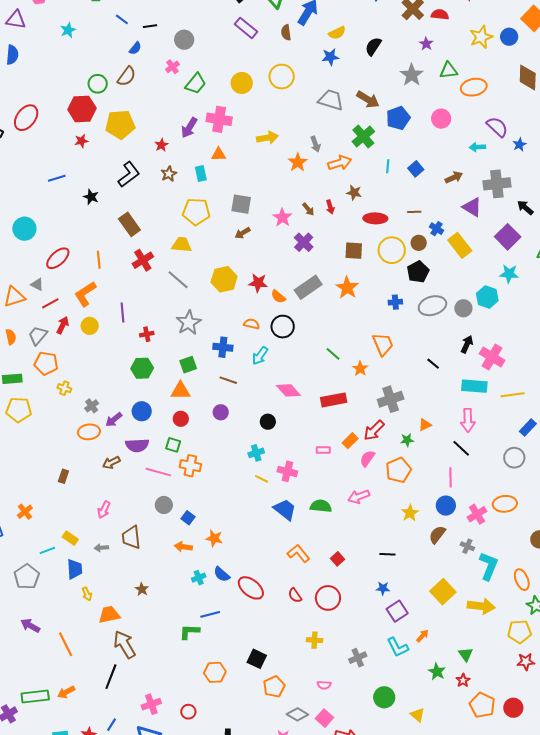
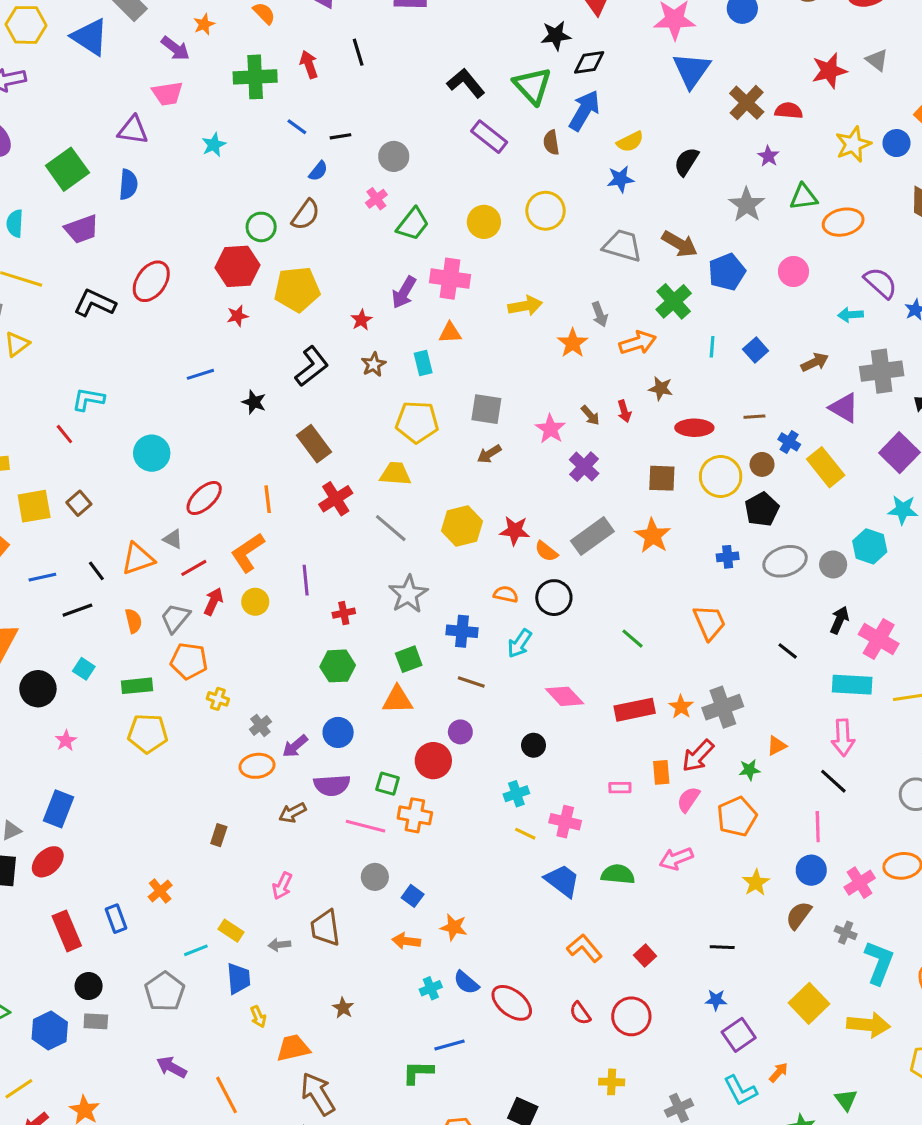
orange star: (360, 369) -> (681, 707), moved
red circle: (181, 419) -> (433, 761), moved, size x1.5
orange rectangle: (350, 441) -> (661, 772), turned -49

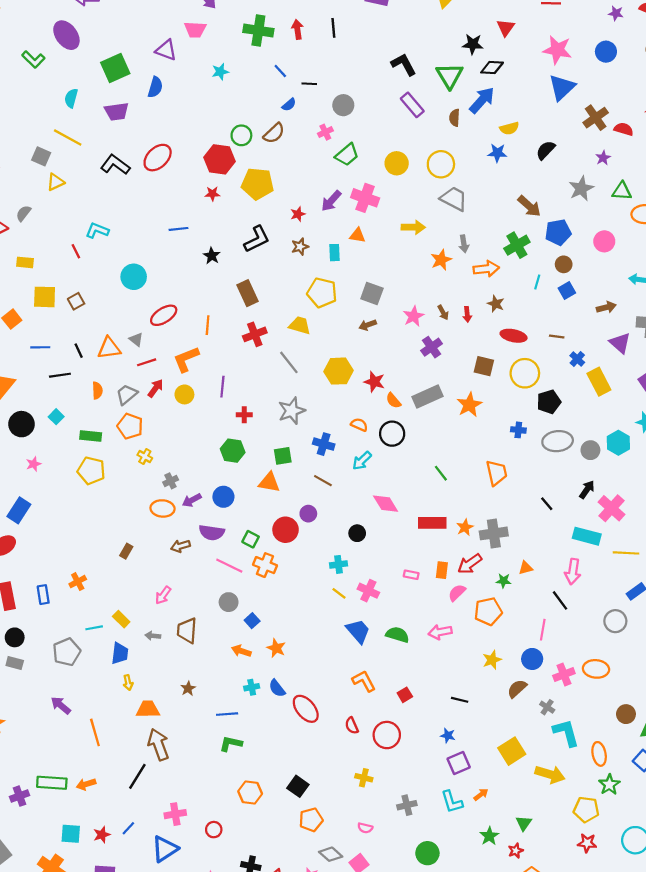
gray trapezoid: (622, 246) -> (454, 199), moved
brown circle: (762, 464) -> (564, 264), moved
cyan L-shape: (879, 963) -> (566, 733), turned -48
blue line: (450, 1045) -> (227, 714), moved

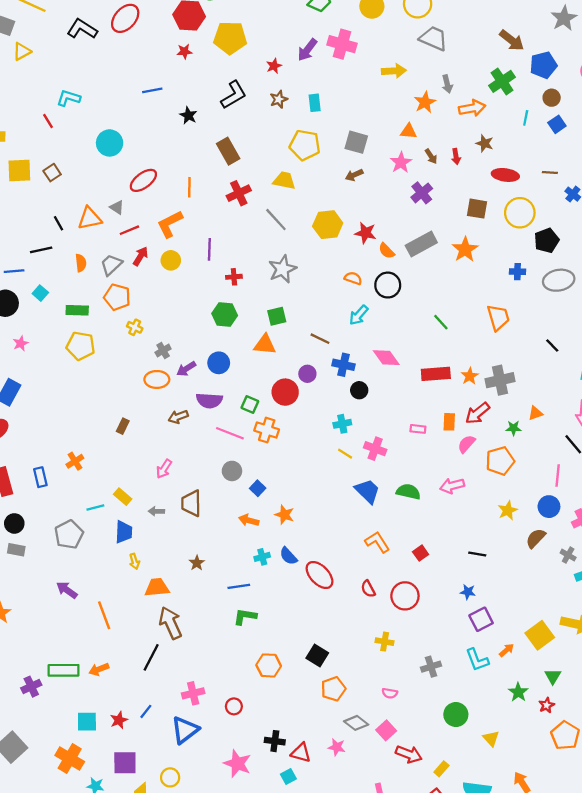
orange triangle: (357, 235) -> (408, 131), moved
blue line: (40, 347) -> (14, 271), moved
blue cross: (324, 444) -> (344, 365), moved
yellow square: (512, 751) -> (540, 635), moved

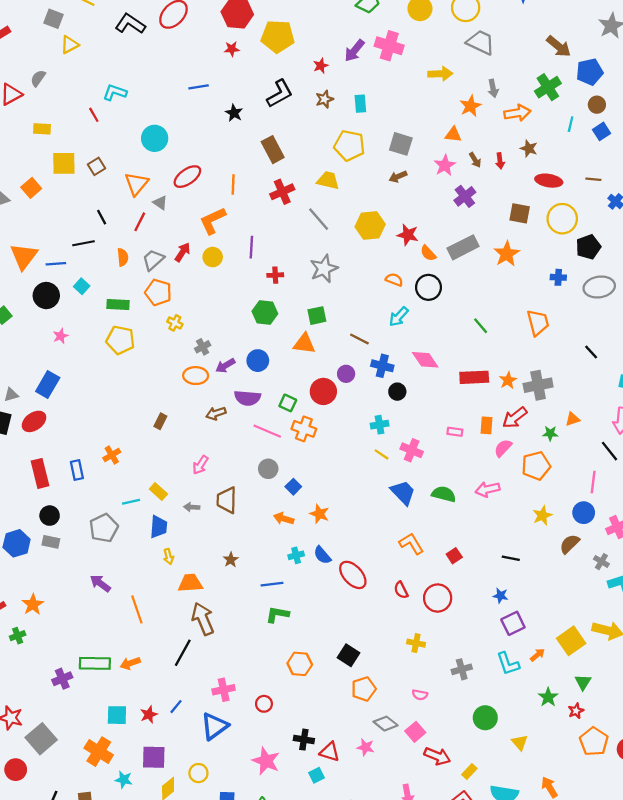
orange triangle: (90, 218) -> (136, 184), moved, turned -40
red line: (129, 230) -> (140, 222), moved, turned -42

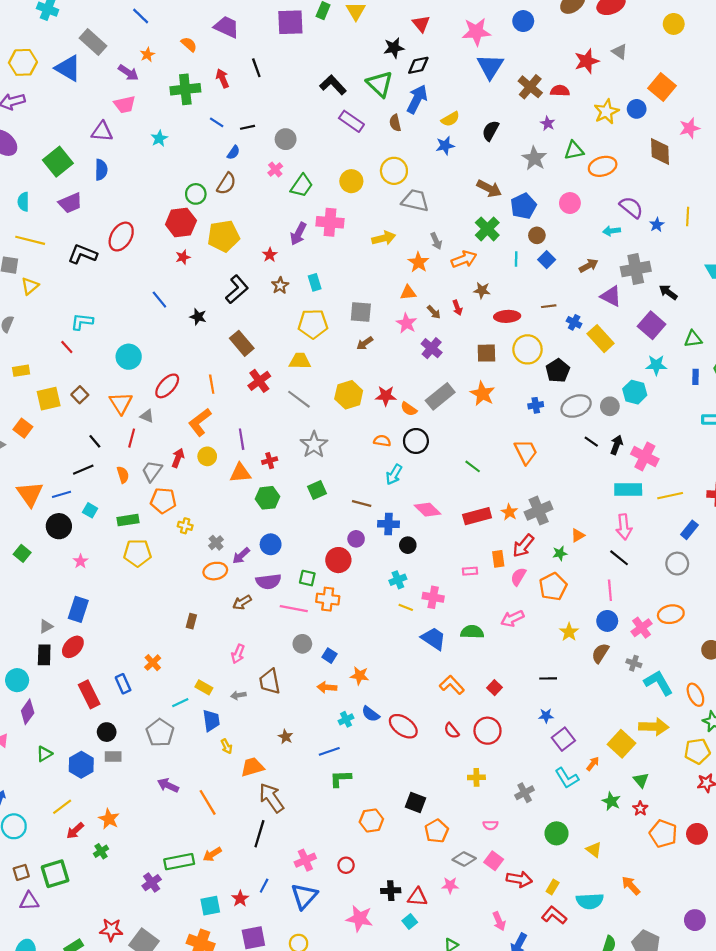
blue line: (199, 87) -> (159, 300), turned 72
orange triangle: (304, 344) -> (240, 473), moved
black line: (591, 352) -> (591, 442), moved

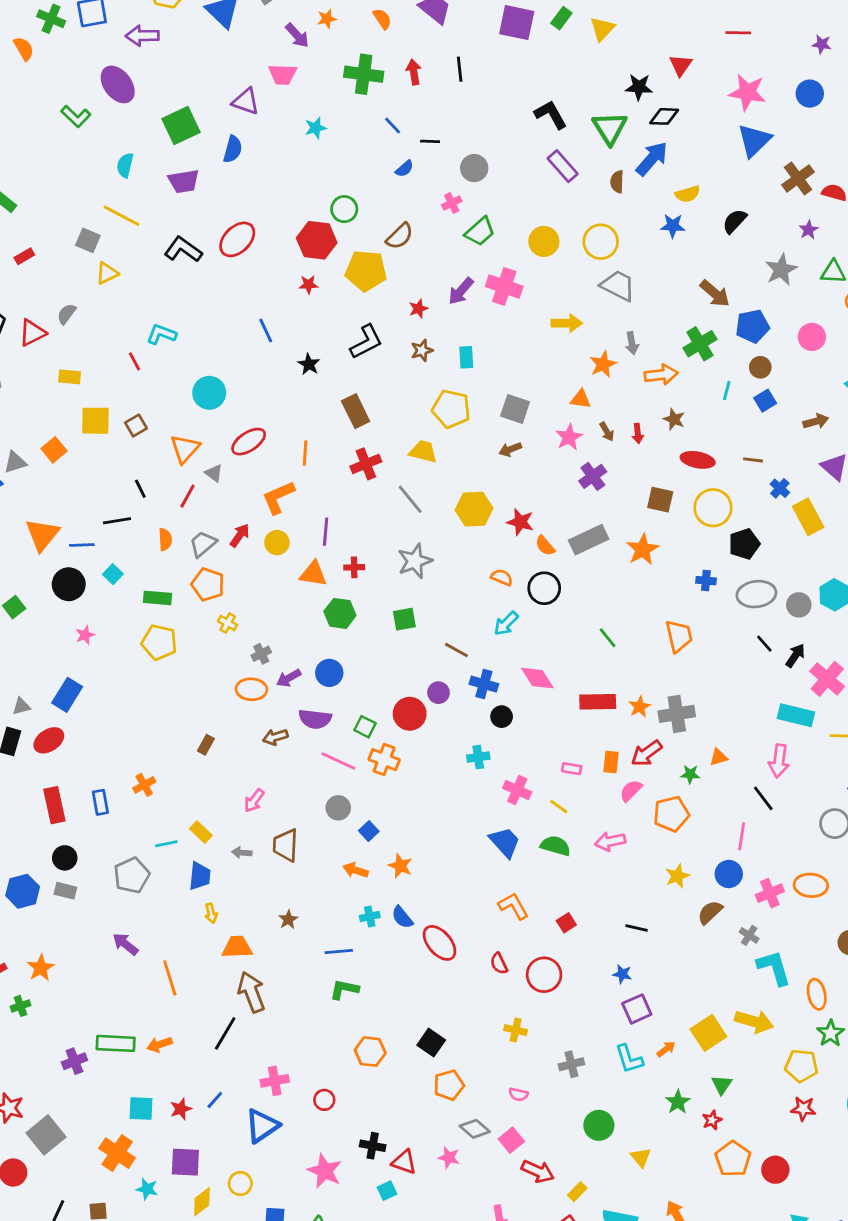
brown semicircle: (226, 184) -> (400, 236), moved
yellow line: (406, 607) -> (559, 806), moved

